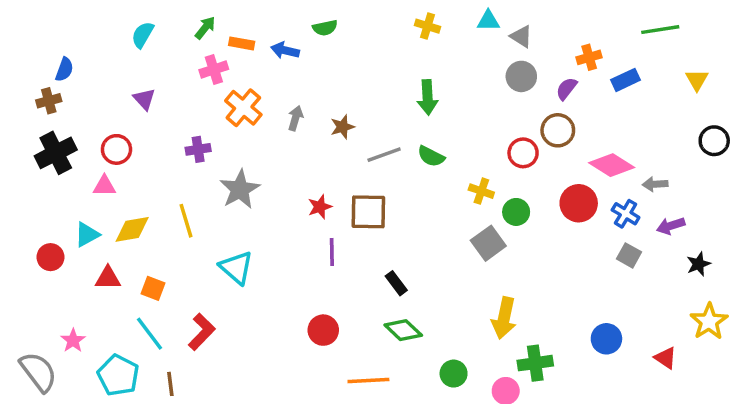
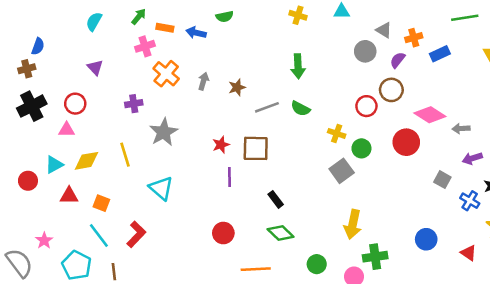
gray triangle: (521, 36) -> (384, 30), moved
blue cross: (626, 214) -> (470, 201), moved

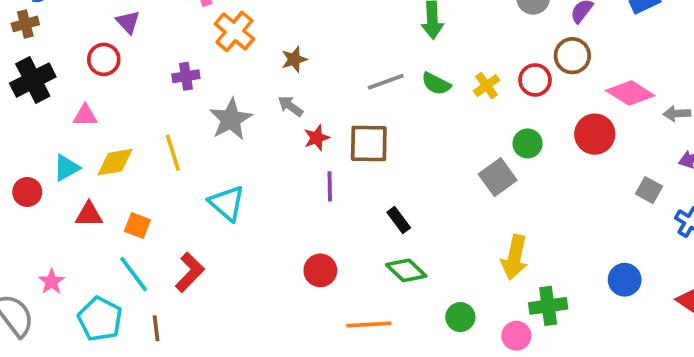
gray arrow: (203, 81) -> (290, 106), moved, turned -70
brown star: (237, 87) -> (294, 59), moved
red circle: (75, 104) -> (104, 59), moved
yellow cross: (337, 133) -> (486, 86), moved, turned 35

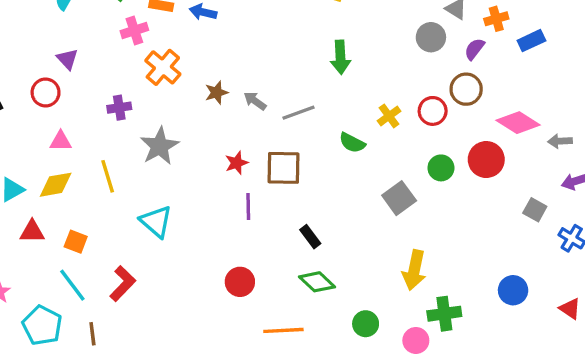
green semicircle: (436, 84) -> (352, 143), moved
gray arrow: (290, 106) -> (255, 101), moved
pink triangle: (85, 115) -> (61, 141), moved
green circle: (528, 143) -> (441, 168), moved

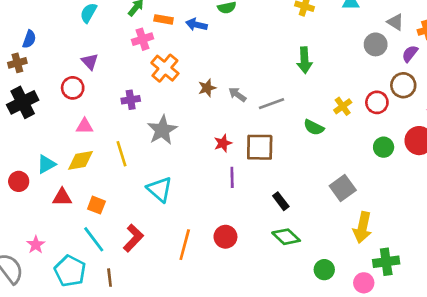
gray square: (399, 198) -> (343, 188), moved
orange line: (283, 330) -> (185, 245), moved, turned -72

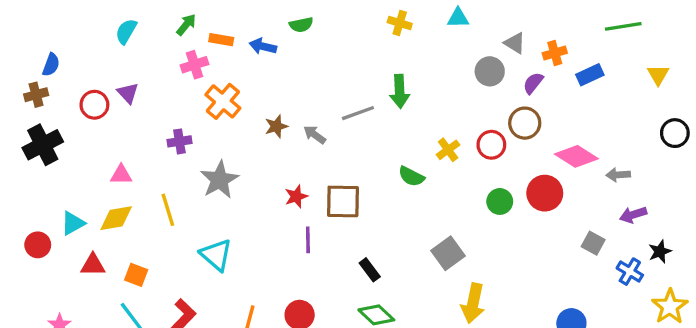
red circle: (73, 88) -> (94, 105), moved
gray line: (272, 104) -> (358, 113), moved

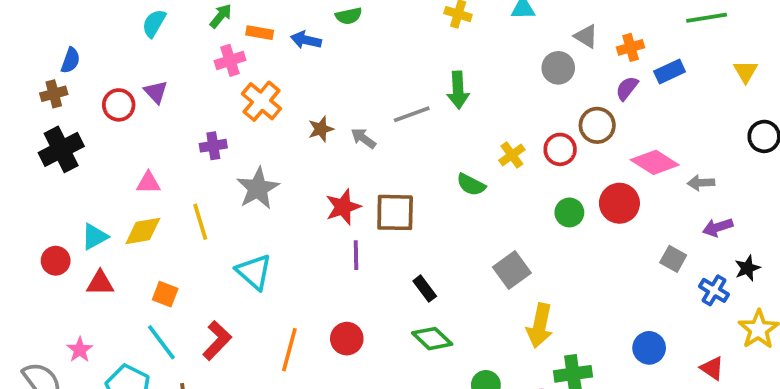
purple semicircle: (533, 83) -> (627, 88), moved
red star: (296, 196) -> (343, 207), size x1.4
red triangle: (93, 265) -> (100, 283), moved

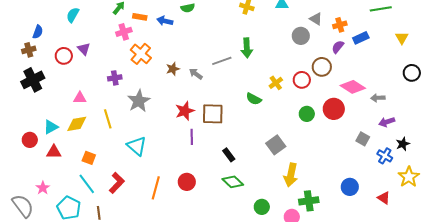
cyan semicircle: (154, 23) -> (73, 15), moved

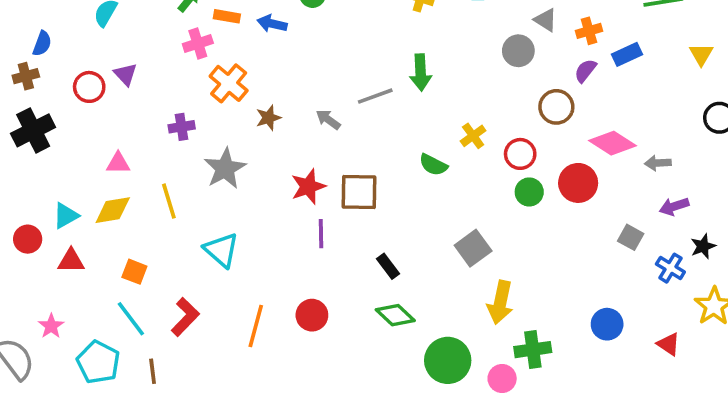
brown star: (173, 69) -> (268, 118), moved
red circle: (302, 80) -> (520, 154), moved
green circle: (262, 207) -> (448, 360), size x1.6

